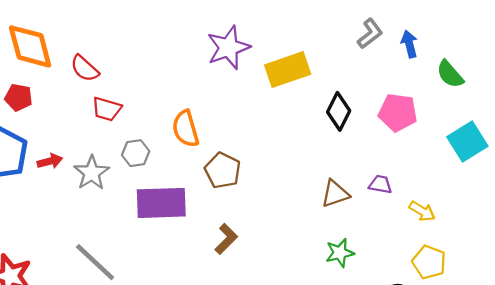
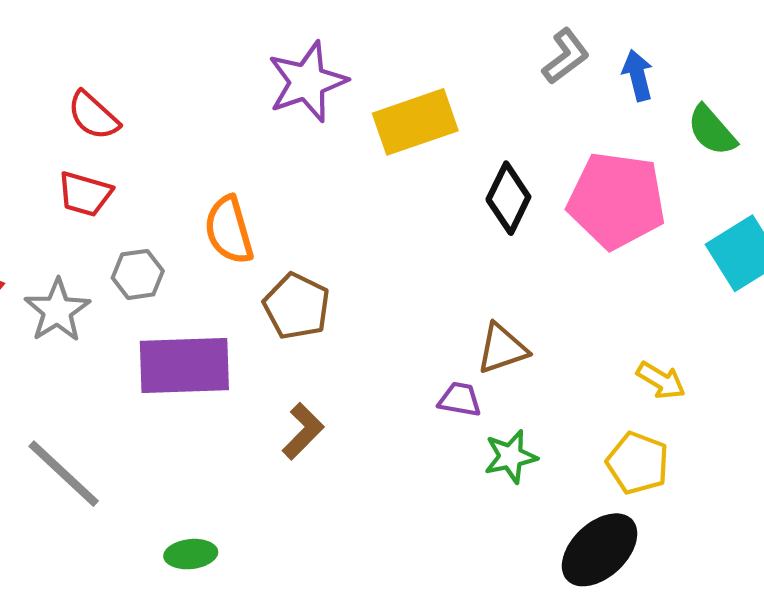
red semicircle: (85, 68) -> (93, 116), moved
pink pentagon: (398, 113) -> (616, 200), size x1.4
purple trapezoid: (380, 184) -> (460, 399), moved
yellow pentagon: (429, 262) -> (638, 463), moved

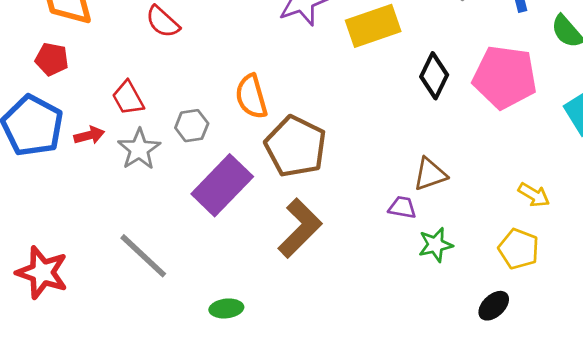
red trapezoid: (85, 194) -> (128, 98), moved, turned 45
brown pentagon: (297, 306) -> (296, 146), size x1.4
purple rectangle: (184, 366) -> (222, 185), turned -44
brown L-shape: (303, 431) -> (300, 228), size x1.6
black ellipse: (600, 550) -> (494, 306), size x0.6

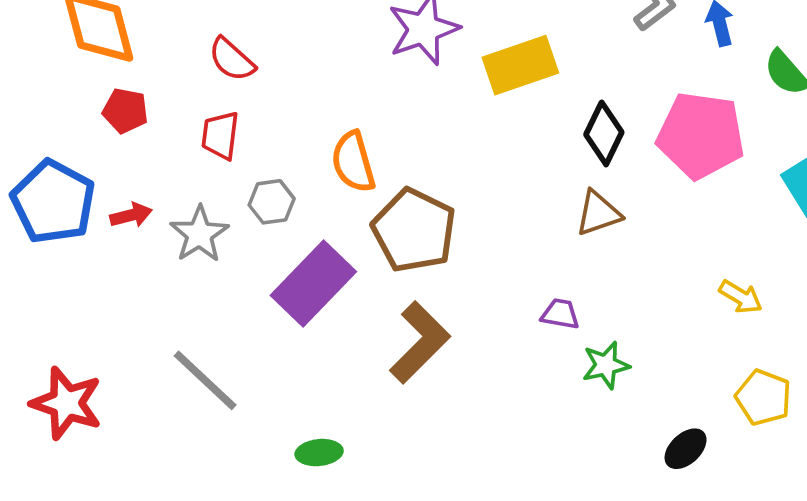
red pentagon: (52, 59) -> (125, 111), moved
red trapezoid: (128, 98) -> (220, 135), moved, turned 36
brown triangle: (430, 174) -> (598, 213), moved
yellow pentagon: (519, 249) -> (763, 397), moved

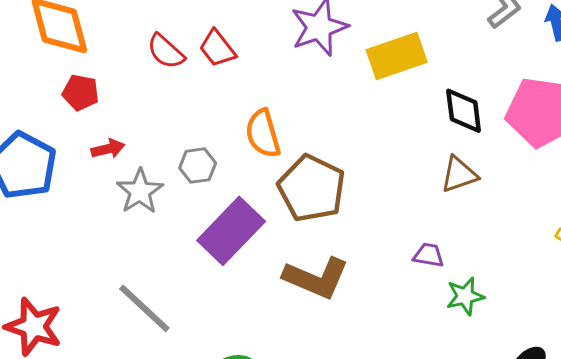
black diamond: (604, 133) -> (464, 111), turned -33
red trapezoid: (220, 135) -> (217, 48), moved, turned -45
red arrow: (131, 215) -> (108, 149), moved
brown L-shape: (420, 342) -> (316, 278), turned 68

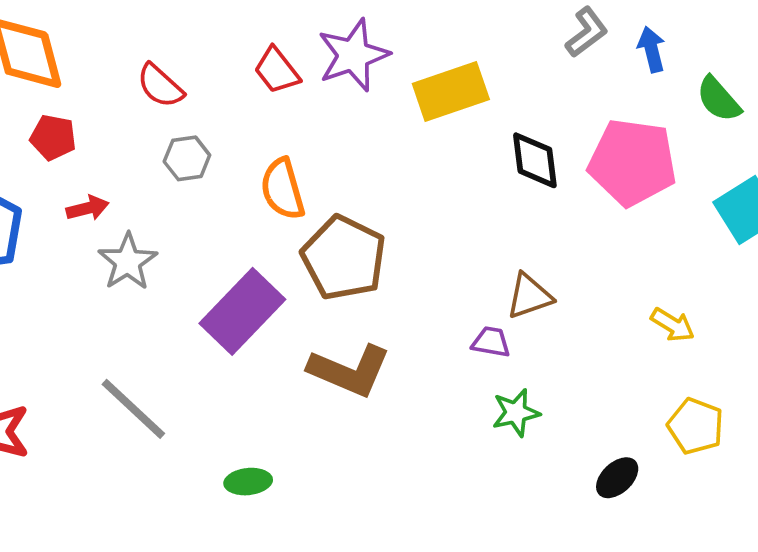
red trapezoid: (217, 48) -> (277, 70), moved
gray hexagon: (198, 165) -> (187, 158), moved
brown triangle: (459, 175) -> (529, 296), moved
green star: (465, 296) -> (516, 413), moved

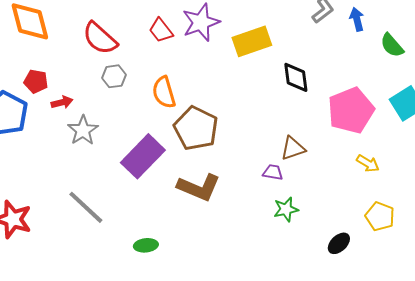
red semicircle: (160, 86) -> (100, 38), size x1.4
red pentagon: (53, 137) -> (36, 81), moved
pink pentagon: (632, 162) -> (351, 110), moved, turned -30

